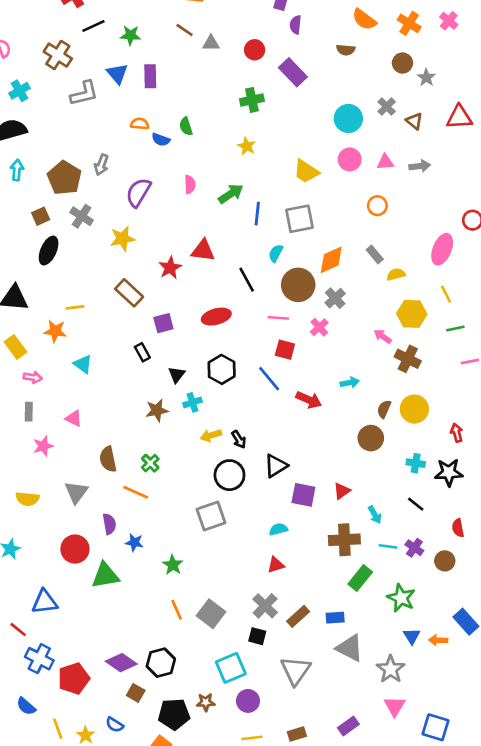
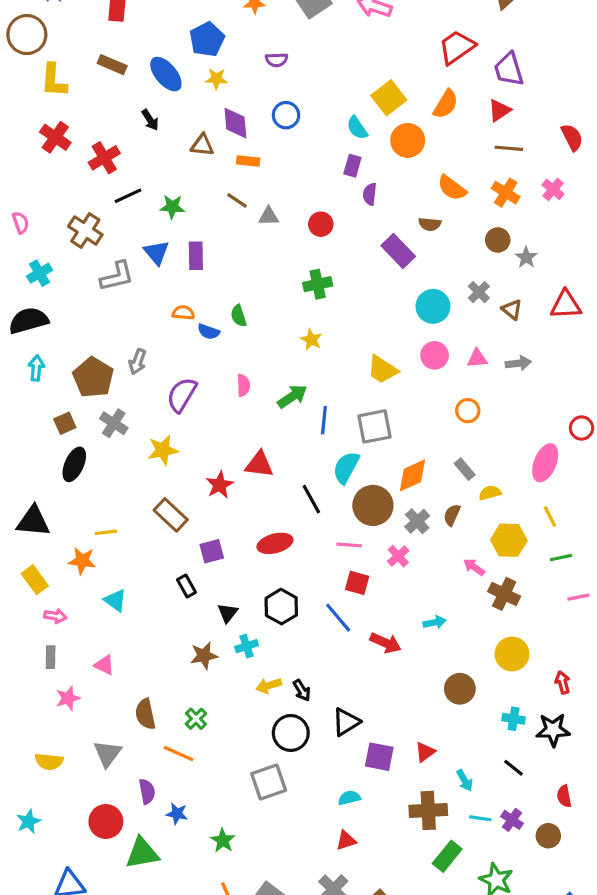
purple rectangle: (293, 72) -> (398, 251), moved
cyan semicircle: (276, 253) -> (346, 468), size x1.5
brown semicircle: (384, 409) -> (452, 515), moved

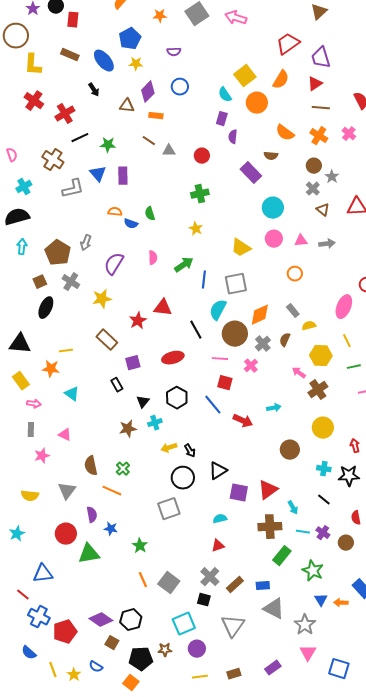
purple diamond: (235, 123) -> (148, 92), turned 50
gray cross: (479, 292) -> (313, 189), moved
brown cross: (504, 594) -> (318, 390), turned 30
red triangle: (425, 752) -> (268, 490), size x1.5

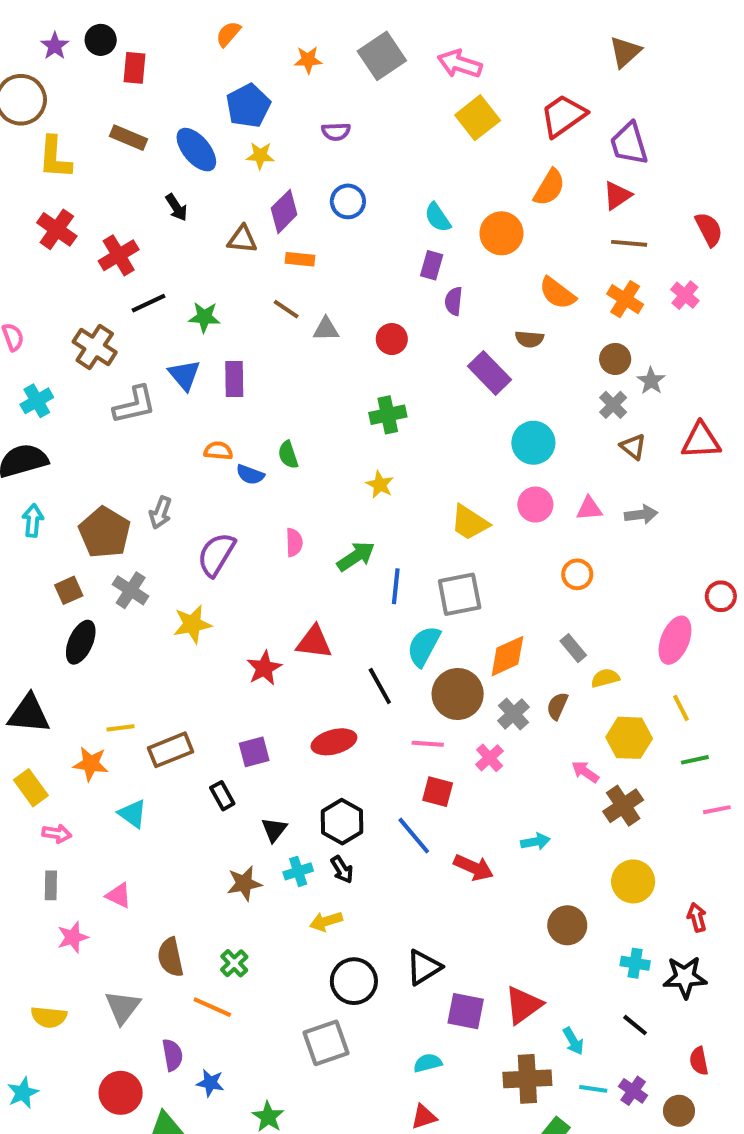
yellow square: (245, 76) -> (478, 118), moved
brown rectangle: (107, 340) -> (170, 750), moved, turned -65
black arrow: (190, 451) -> (342, 869), moved

